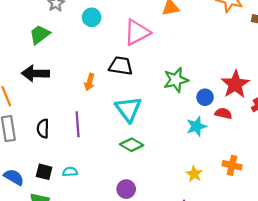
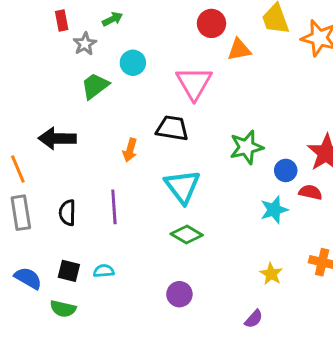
pink triangle: (137, 32) -> (194, 83), turned -32
green trapezoid: (40, 35) -> (95, 86), moved

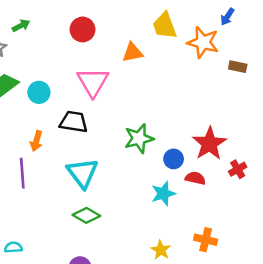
red circle: (211, 23) -> (83, 29), moved
cyan circle: (133, 63) -> (39, 92), moved
purple line: (114, 207) -> (22, 173), moved

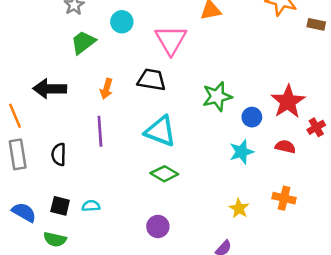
cyan circle: (39, 92) -> (122, 22), moved
orange arrow: (36, 141) -> (106, 89), moved
cyan triangle: (83, 173) -> (160, 131), turned -32
red semicircle: (195, 178) -> (285, 147), moved

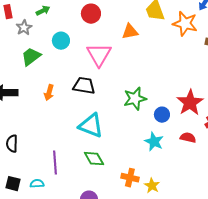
purple line: (100, 131) -> (55, 163), moved
cyan star: (242, 152) -> (154, 142), turned -30
green diamond: (164, 174) -> (94, 159), turned 30
orange cross: (284, 198) -> (130, 178), moved

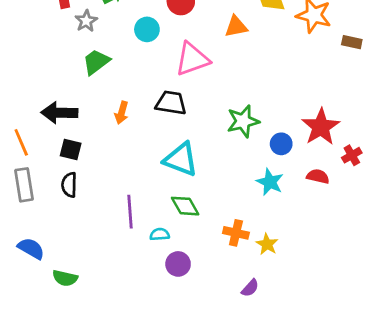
cyan circle: (61, 41) -> (147, 29), moved
pink triangle: (99, 55) -> (192, 59), turned 40
black square: (13, 184) -> (71, 150), moved
cyan semicircle: (37, 184) -> (160, 234), moved

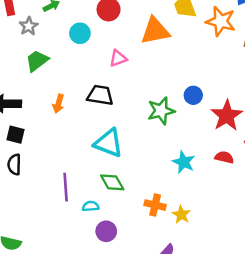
orange triangle: (236, 27) -> (155, 31), size x1.5
pink triangle: (192, 59) -> (118, 58), size x0.6
blue circle: (281, 144) -> (193, 95), moved

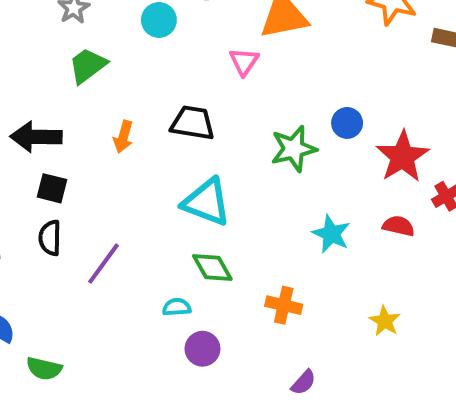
pink triangle: (118, 58) -> (244, 62), moved, turned -36
purple line: (66, 187) -> (103, 264), moved, turned 40
yellow star: (181, 215) -> (385, 321), moved

